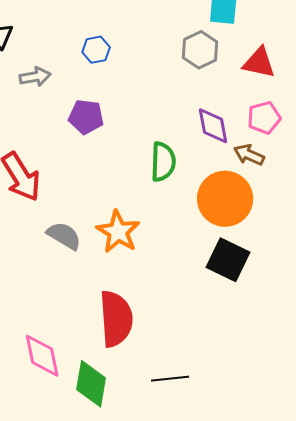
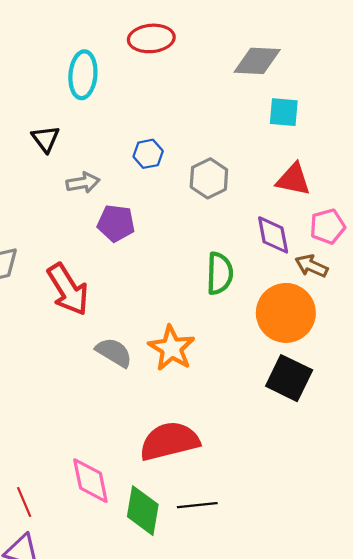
gray hexagon: (200, 50) -> (209, 178), moved
red triangle: (259, 63) -> (293, 179), moved
purple pentagon: (86, 117) -> (116, 223), moved
red semicircle: (116, 319) -> (169, 441), turned -100
black line: (170, 379) -> (197, 505), moved

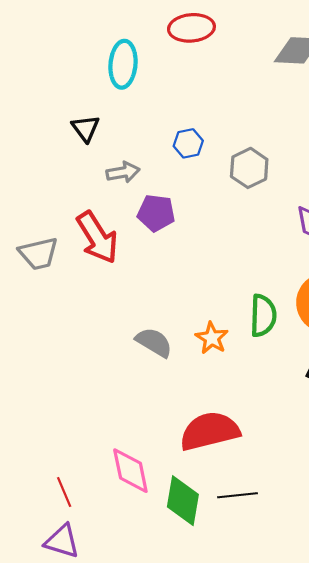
green semicircle: (220, 273) -> (263, 316), moved
red arrow: (68, 289) -> (97, 237), moved
orange star: (172, 348) -> (212, 338), size x0.7

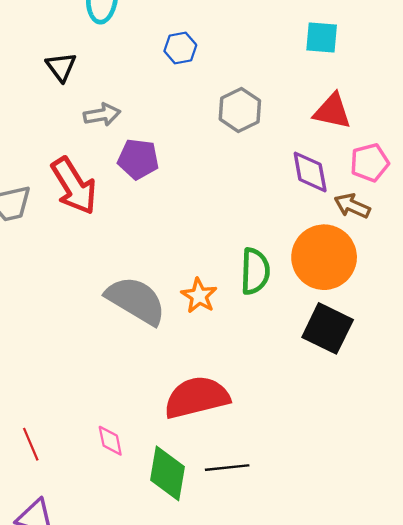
blue hexagon: (188, 143) -> (180, 48), moved
gray semicircle: (154, 342) -> (136, 300), size x1.5
pink diamond: (130, 471) -> (110, 441), size x0.6
red line: (64, 492) -> (31, 444), moved

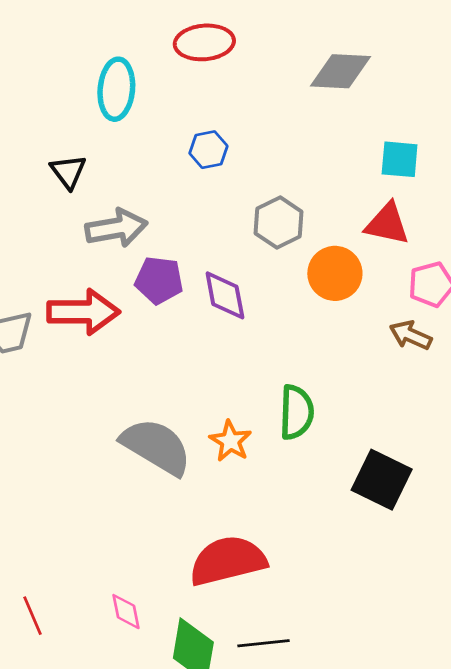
cyan square: (322, 37) -> (400, 159), moved
gray arrow: (102, 115) -> (116, 228), size x1.4
purple diamond: (310, 172) -> (225, 295), moved
red arrow: (74, 186) -> (83, 312), turned -58
orange circle: (324, 257) -> (335, 273), moved, size x0.7

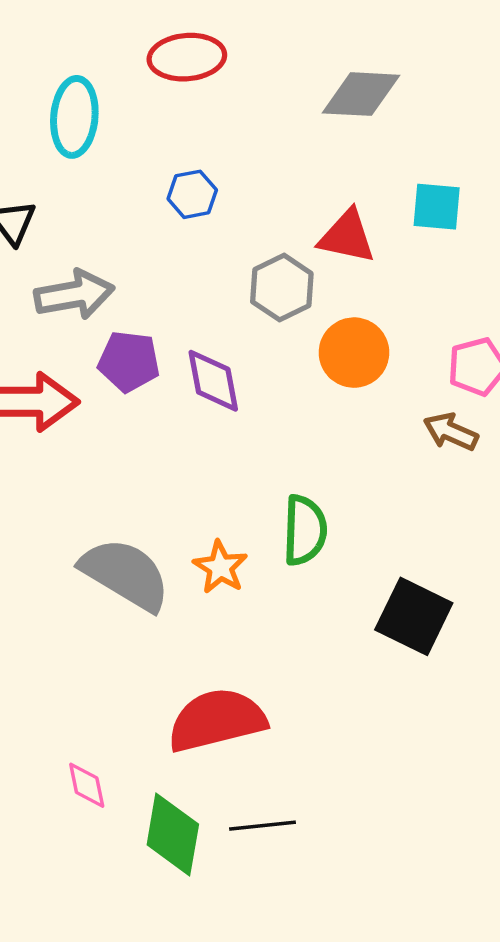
red triangle: (387, 224) -> (347, 237), moved

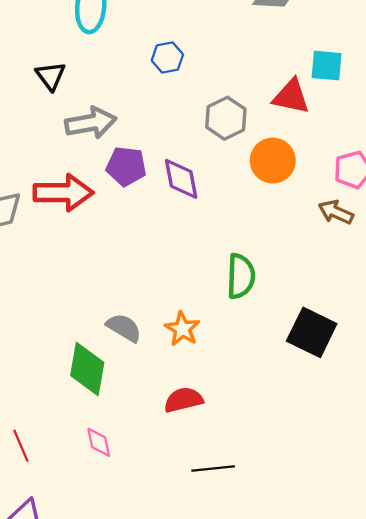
red triangle: (347, 237) -> (291, 96), moved
orange star: (220, 567) -> (182, 329), moved
gray semicircle: (125, 574) -> (124, 328), moved, size x0.6
red semicircle: (217, 720) -> (183, 400), size x0.6
green diamond: (173, 834) -> (87, 369), moved

